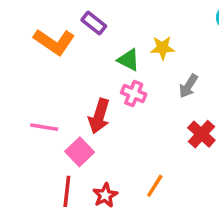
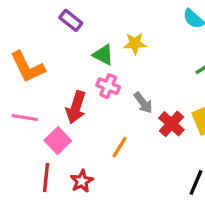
orange L-shape: (54, 42) -> (27, 67), moved, turned 30
gray arrow: (188, 86) -> (143, 103), moved, turned -70
orange line: (155, 186) -> (120, 147), moved

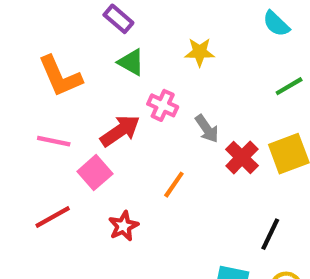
green triangle: (103, 55) -> (131, 62), moved
red arrow: (76, 107) -> (120, 131), turned -144
red line: (46, 178) -> (53, 217), moved, turned 52

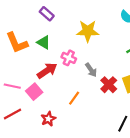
yellow star: (200, 52) -> (88, 31), size x1.5
green triangle: (131, 62) -> (44, 42), moved
pink line: (54, 141) -> (12, 86), moved

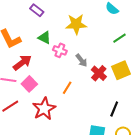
green triangle: (44, 42) -> (44, 38), moved
red arrow: (47, 71) -> (22, 63), moved
red star: (48, 119) -> (44, 109), size x1.6

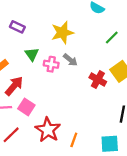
green triangle: (44, 38) -> (32, 54), turned 40
gray arrow: (81, 60) -> (70, 60), moved
orange line: (67, 88) -> (74, 140), moved

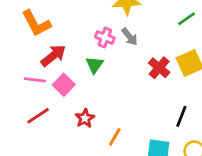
green triangle: (32, 54) -> (94, 65), moved
red star: (48, 130) -> (85, 118), size x0.6

